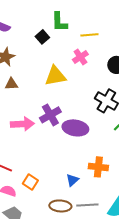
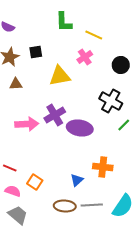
yellow line: (89, 35) -> (94, 35), turned 30
black square: (42, 37) -> (36, 52), moved, turned 32

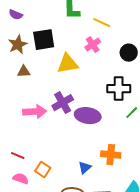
black square: (36, 52) -> (44, 40), size x1.6
black cross: (111, 101) -> (119, 89), turned -30

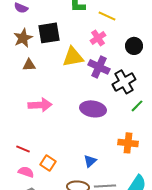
black cross: (119, 89) -> (124, 82), turned -30
purple cross: (63, 103) -> (99, 67), moved, turned -35
orange cross: (111, 155) -> (128, 143), moved

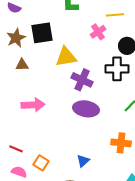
yellow line: (107, 16) -> (115, 15), moved, turned -30
pink cross: (98, 38) -> (98, 32), moved
purple cross: (99, 67) -> (82, 80), moved
black cross: (124, 82) -> (117, 69), moved, turned 30

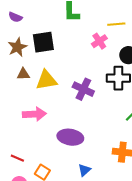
yellow triangle: (66, 57) -> (46, 80), moved
purple ellipse: (86, 109) -> (70, 137), moved

